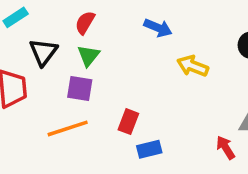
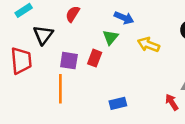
green triangle: (88, 56) -> (111, 37), moved
red rectangle: (128, 122) -> (95, 58), moved
orange line: (68, 128) -> (60, 89), turned -72

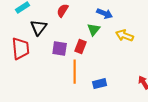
orange line: (60, 89) -> (75, 72), moved

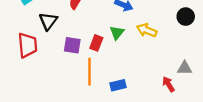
green triangle: (94, 30) -> (117, 33), moved

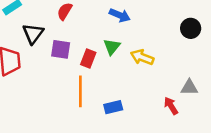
yellow arrow: (147, 30) -> (142, 57), moved
purple square: (72, 45) -> (61, 49), moved

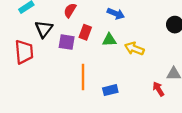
green triangle: (112, 47) -> (109, 40), turned 48
red rectangle: (88, 59) -> (85, 32), moved

